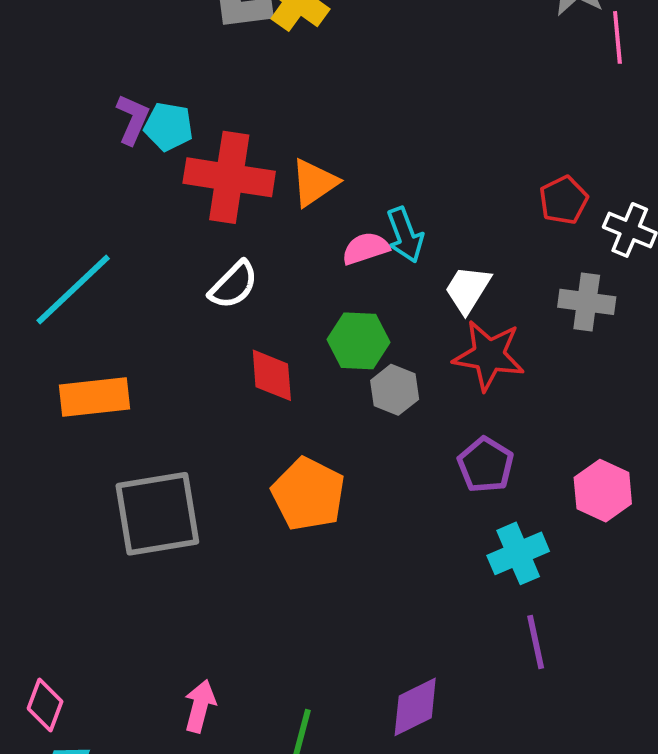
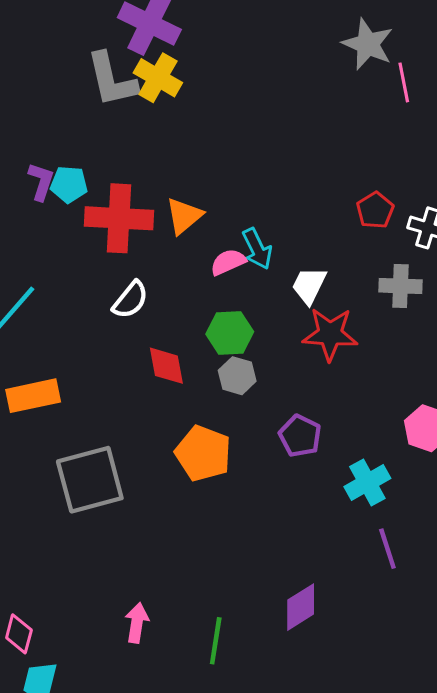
gray hexagon: (395, 390) -> (237, 376), moved
purple pentagon: (486, 465) -> (300, 436), moved

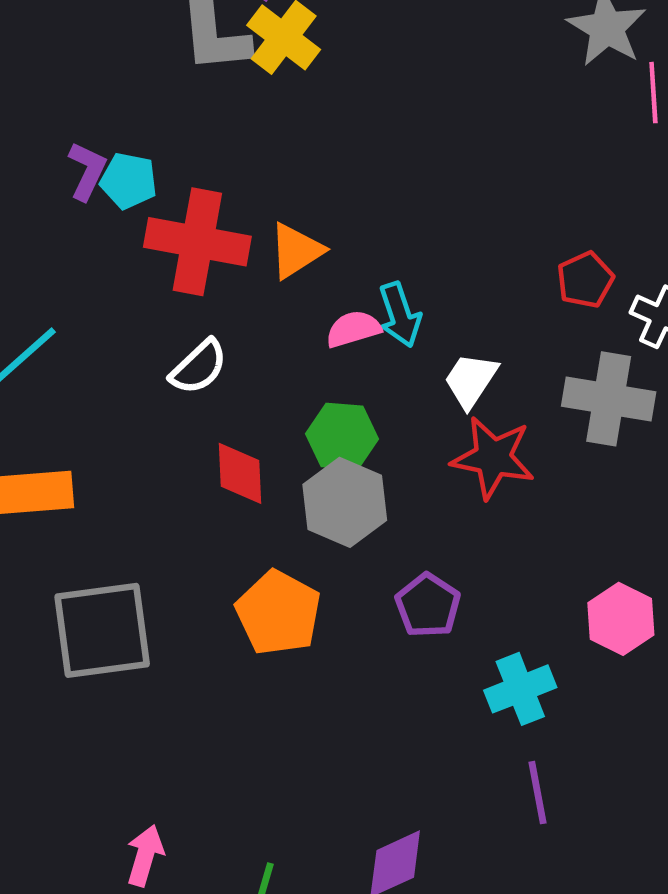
gray cross: (400, 286) -> (609, 399), size x1.4
gray hexagon: (237, 376) -> (345, 502), size x1.5

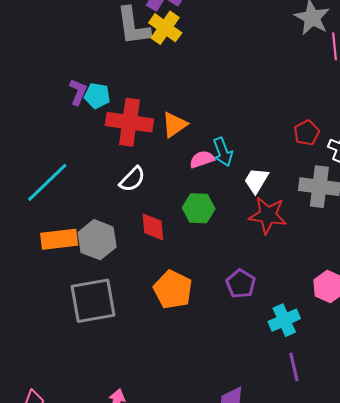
gray hexagon: (345, 502) -> (97, 240), moved

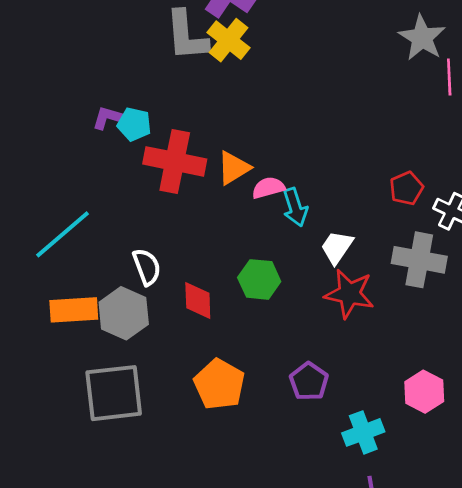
purple L-shape: (78, 92) -> (109, 118), turned -100
pink semicircle: (202, 159) -> (268, 188), moved
white semicircle: (132, 179) -> (147, 267), moved, turned -68

